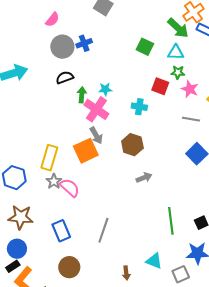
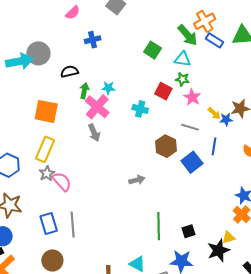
pink semicircle: (52, 20) -> (73, 13), moved
gray circle: (62, 47) -> (38, 53), moved
brown hexagon: (132, 145) -> (166, 146), moved
orange square: (86, 151) -> (46, 111), moved, turned 30
gray line: (103, 230) -> (73, 225), moved, turned -30

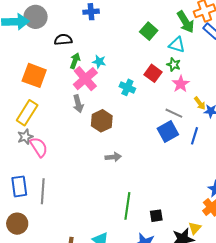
brown hexagon: (166, 146) -> (102, 121), moved
blue square: (192, 162) -> (168, 131), moved
yellow triangle: (229, 237) -> (195, 228), turned -40

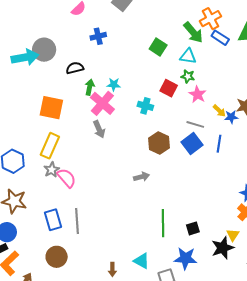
brown hexagon: (102, 121) -> (159, 143), moved

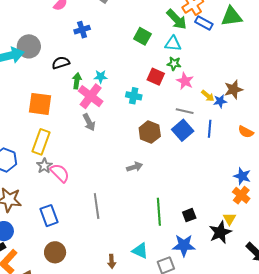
gray line: (77, 221) -> (97, 206), moved

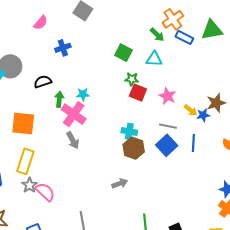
green arrow: (177, 19) -> (157, 35), size x0.7
green star: (174, 64) -> (132, 79), moved
cyan cross: (134, 96) -> (129, 131), moved

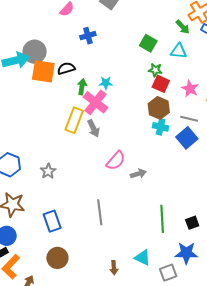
orange square: (23, 123) -> (43, 71), moved
cyan cross: (129, 131) -> (161, 127), moved
brown hexagon: (134, 148) -> (159, 108), moved
yellow rectangle: (25, 161) -> (74, 120), moved
pink semicircle: (45, 192) -> (116, 161), moved, turned 85

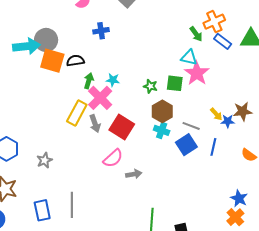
green square: (148, 43) -> (175, 83), moved, turned -30
green star: (155, 70) -> (150, 86), moved
red square: (161, 84) -> (122, 127), moved, size x1.4
pink star: (190, 89) -> (197, 73), moved, size x1.4
gray line: (100, 212) -> (72, 205), moved

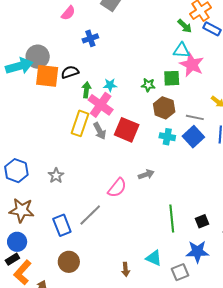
cyan cross: (162, 130) -> (167, 137), moved
pink semicircle: (113, 158) -> (117, 188), moved
gray line: (72, 205) -> (90, 215), turned 55

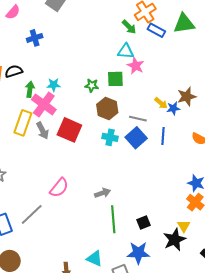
pink star: (192, 65) -> (136, 66), size x0.7
gray arrow: (146, 174) -> (103, 193), moved

